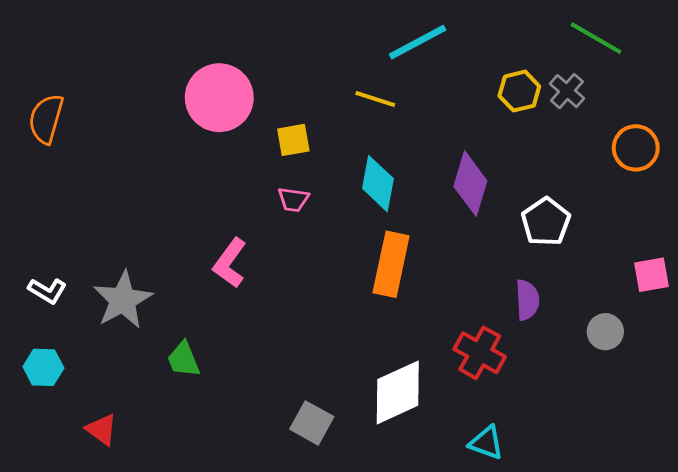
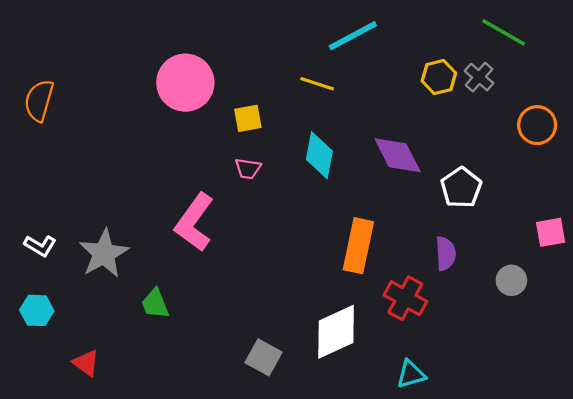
purple diamond: (470, 184) -> (398, 155), turned -44
pink L-shape: (230, 263) -> (194, 222), size x1.4
orange rectangle: (391, 264) -> (358, 246), moved
cyan triangle: (486, 443) -> (411, 374), turned -36

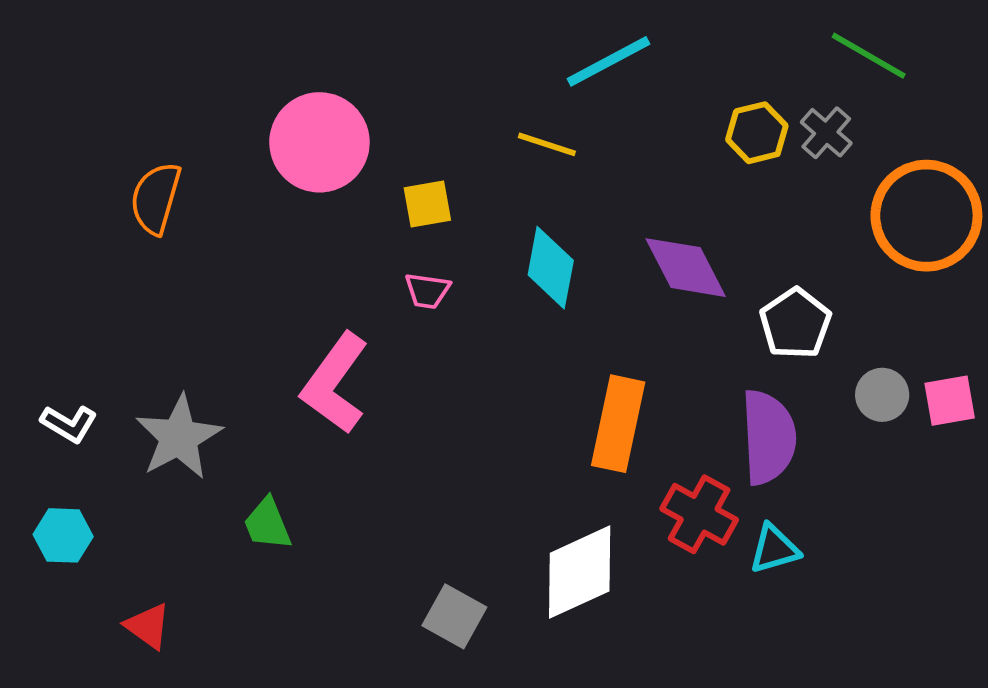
orange semicircle: (39, 101) -> (156, 198), moved
orange circle: (537, 125) -> (926, 216), size x1.6
purple semicircle: (446, 254) -> (768, 437), size x1.6
gray circle: (511, 280) -> (882, 395), moved
cyan triangle: (411, 374) -> (774, 549), moved

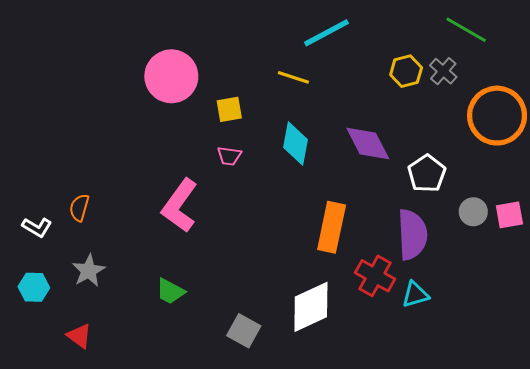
orange semicircle: (156, 198) -> (79, 208), moved, size x0.7
gray star: (179, 437) -> (89, 271), moved, size x0.7
green trapezoid: (267, 524) -> (170, 291), moved, turned -40

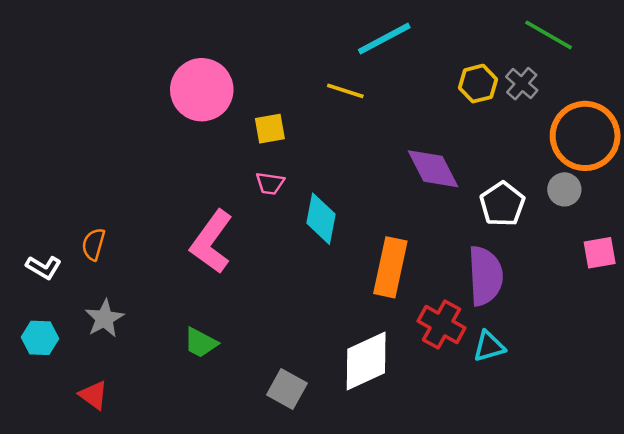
cyan diamond: (295, 144) -> (321, 219), moved
gray circle: (473, 212) -> (564, 189), moved

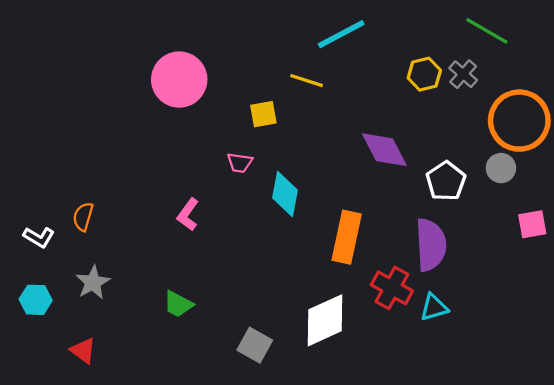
yellow square: (270, 129) -> (263, 114), moved
pink L-shape: (212, 242) -> (188, 214), size x0.6

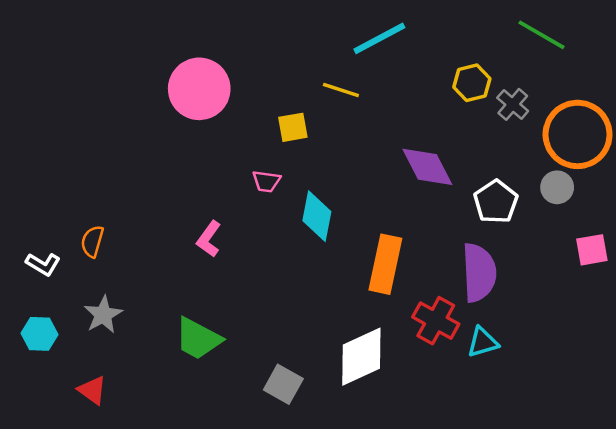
gray cross: (463, 74) -> (513, 104), moved
green trapezoid: (178, 304) -> (198, 339), size x1.4

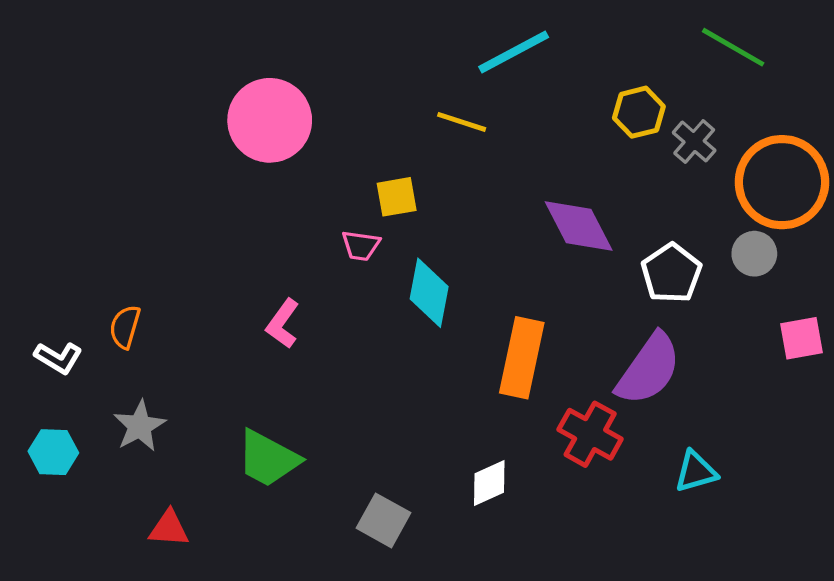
yellow square: (293, 127) -> (397, 197), moved
purple semicircle: (479, 273) -> (649, 369), turned 38
cyan triangle: (483, 342) -> (696, 472), moved
white diamond: (361, 357) -> (489, 483), size x0.6
red triangle: (92, 390) -> (169, 529), moved, turned -32

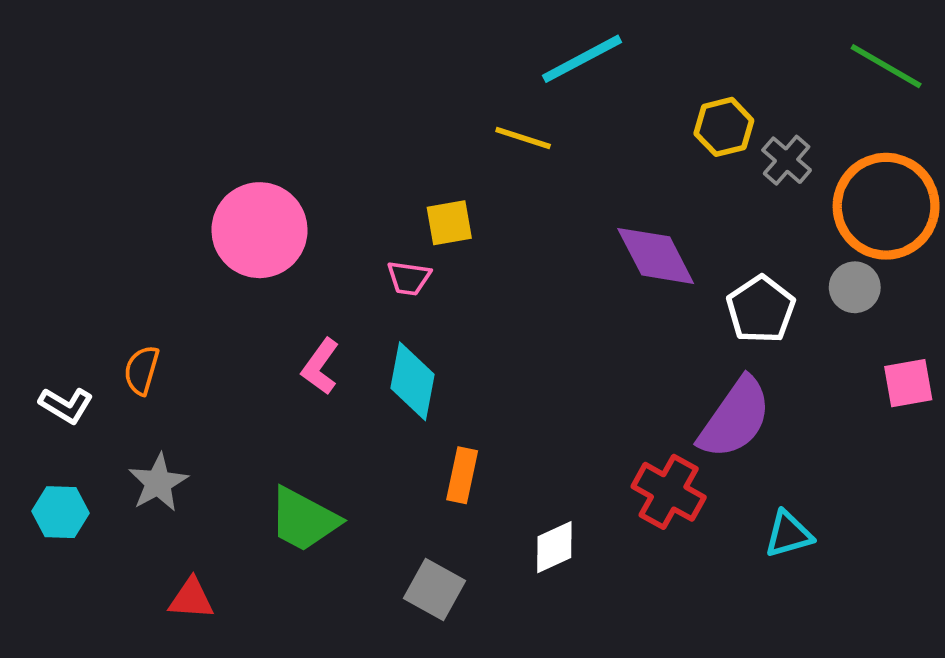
green line: (733, 47) -> (886, 66), moved
pink circle: (270, 120) -> (260, 230), moved
cyan diamond: (429, 293) -> (412, 381), moved
orange rectangle: (522, 358) -> (462, 475), moved, size x0.6

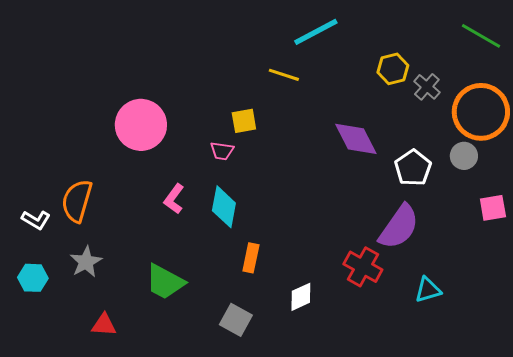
orange semicircle: (142, 370) -> (77, 201), size x1.6

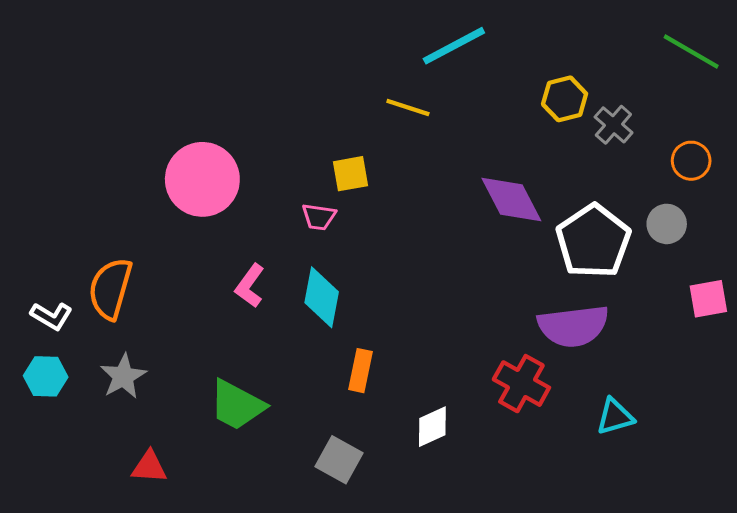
orange circle: (481, 112) -> (691, 161), size x0.5
white pentagon: (413, 168) -> (593, 241), size x1.4
purple semicircle: (399, 227) -> (573, 326), turned 48
cyan hexagon: (33, 278) -> (46, 376), moved

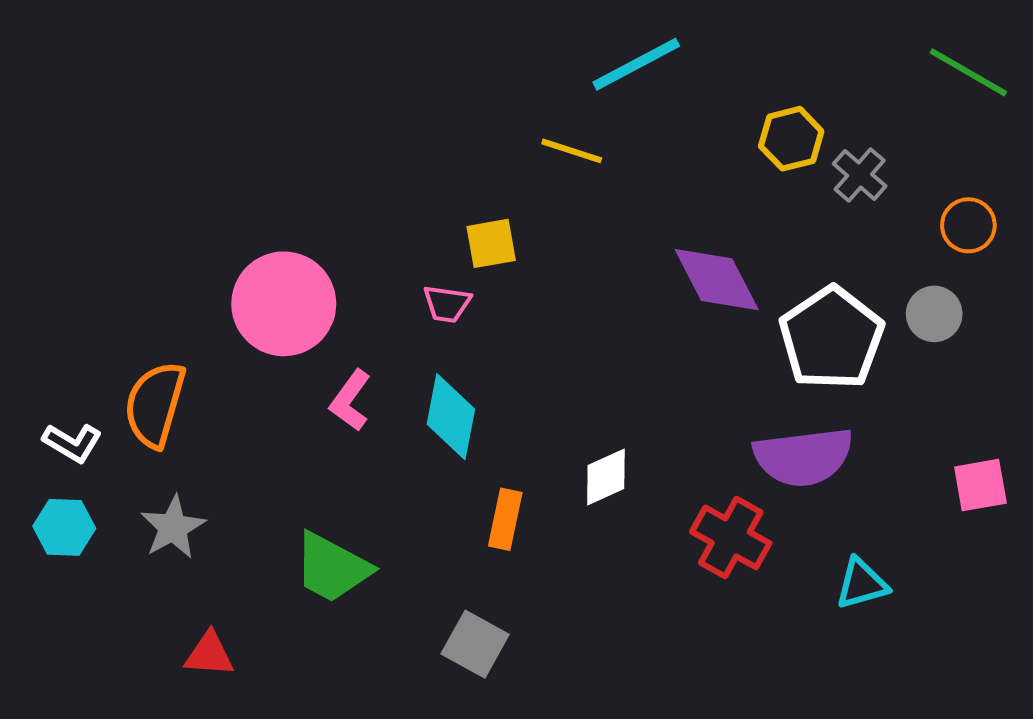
pink circle: (202, 179) -> (284, 304), moved
pink square: (708, 299) -> (980, 485), moved
white diamond: (432, 427) -> (606, 477), moved

